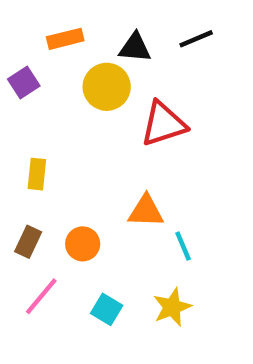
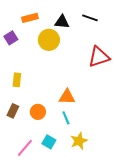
black line: (196, 39) -> (90, 18), turned 42
red triangle: (163, 124) -> (99, 57), moved
cyan line: (183, 246) -> (66, 118), moved
pink line: (41, 296) -> (25, 148), moved

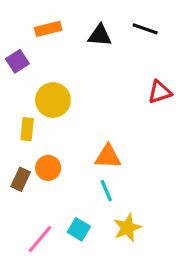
yellow circle: (49, 40) -> (53, 100), moved
red triangle: (99, 57) -> (160, 92), size x0.7
orange circle: (38, 112) -> (48, 168), moved

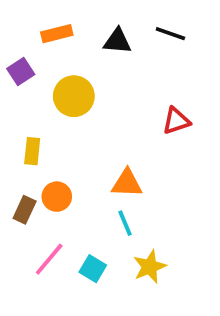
red triangle: (160, 92) -> (176, 121), moved
yellow circle: (53, 100) -> (74, 96), moved
pink line: (40, 239) -> (49, 259), moved

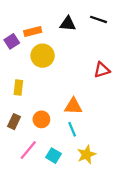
orange rectangle: (57, 34) -> (33, 32), moved
orange circle: (57, 197) -> (41, 119), moved

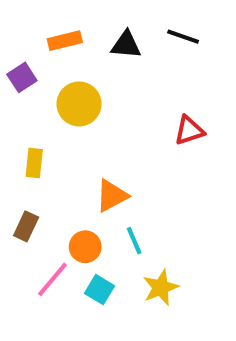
orange rectangle: (33, 32) -> (65, 41), moved
orange triangle: (73, 106) -> (112, 196), moved, turned -30
orange circle: (41, 119) -> (85, 247), moved

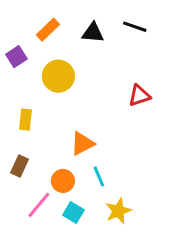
orange rectangle: (65, 41) -> (48, 30), turned -30

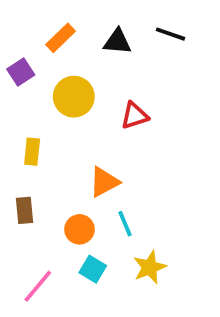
red triangle: (139, 96) -> (134, 116), moved
brown rectangle: (19, 166) -> (25, 210), turned -30
pink line: (39, 205) -> (38, 286), moved

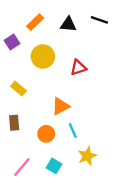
yellow rectangle: (32, 152) -> (19, 88), turned -56
cyan square: (93, 269) -> (54, 166), moved

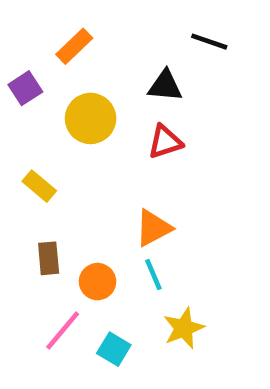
black triangle: (68, 24) -> (165, 86), moved
orange triangle: (61, 106) -> (153, 228), moved
brown rectangle: (14, 123) -> (49, 258), moved
pink line: (22, 167) -> (63, 330), moved

